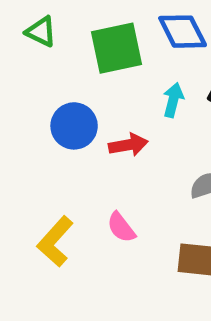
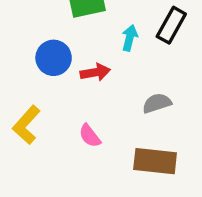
yellow L-shape: (55, 242) -> (26, 125), moved

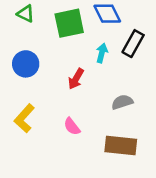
blue circle: (54, 58) -> (26, 64), moved
red arrow: (95, 72) -> (76, 79), turned 130

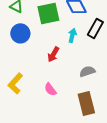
blue circle: (26, 64) -> (20, 33), moved
brown rectangle: (121, 146) -> (86, 103), turned 70

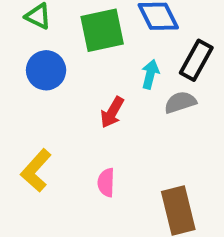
gray semicircle: (87, 71) -> (180, 102), moved
pink semicircle: (50, 89) -> (106, 182), turned 40

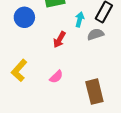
pink semicircle: (106, 182) -> (56, 77), turned -136

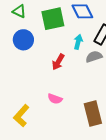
yellow L-shape: (19, 70) -> (21, 116), moved
pink semicircle: (56, 77) -> (55, 99), turned 64

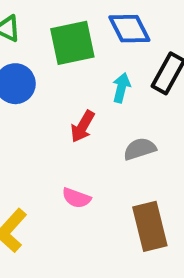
gray semicircle: (94, 57) -> (140, 149), moved

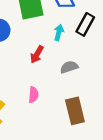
pink semicircle: (76, 198) -> (33, 95), turned -105

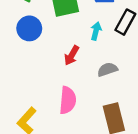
pink semicircle: (33, 95) -> (68, 100), size x1.5

